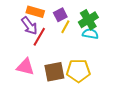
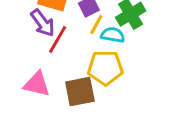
cyan semicircle: (90, 34) -> (113, 35), moved
yellow pentagon: (78, 71) -> (105, 68), moved

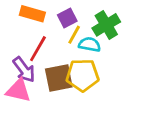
purple arrow: (43, 23) -> (24, 70), moved
brown square: (80, 92) -> (59, 78), moved

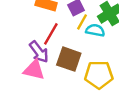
yellow pentagon: (83, 75) -> (99, 75), moved
brown square: (59, 78) -> (69, 59), turned 30

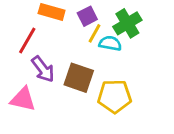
red line: (51, 34) -> (27, 41), moved
pink triangle: (34, 70) -> (23, 99), moved

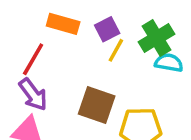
cyan semicircle: (110, 43) -> (169, 63), moved
purple arrow: (43, 69) -> (33, 94), moved

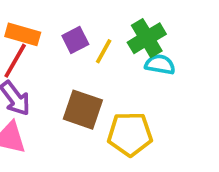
orange rectangle: (63, 24) -> (23, 34), moved
purple square: (107, 29) -> (75, 40), moved

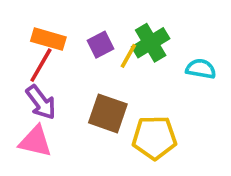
green cross: (147, 38) -> (151, 43), moved
cyan semicircle: (160, 64) -> (201, 69), moved

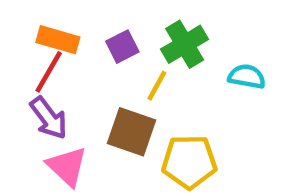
yellow line: (128, 56) -> (157, 86), moved
pink triangle: (35, 141) -> (67, 166), moved, turned 30

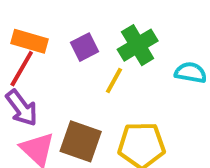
brown square: (132, 132) -> (81, 141), moved

